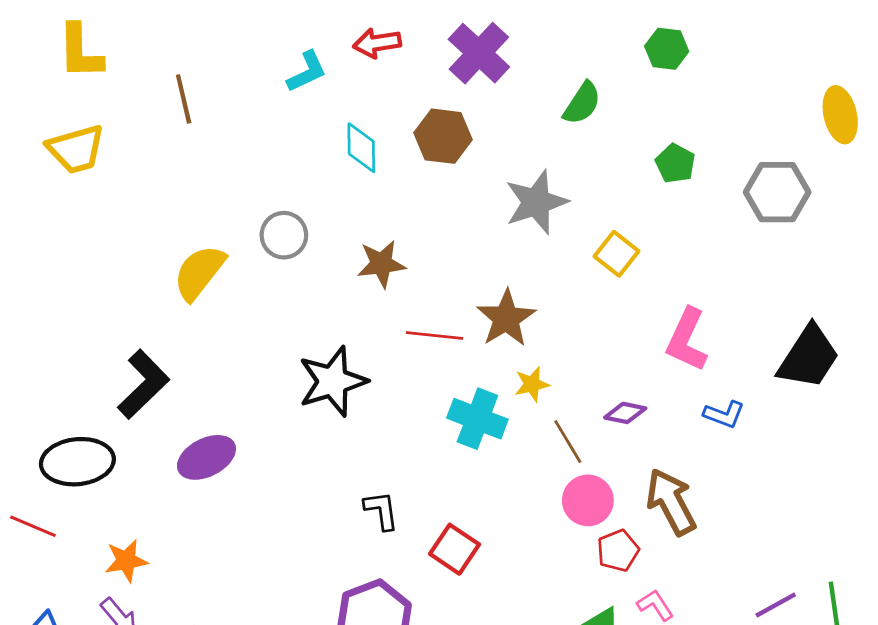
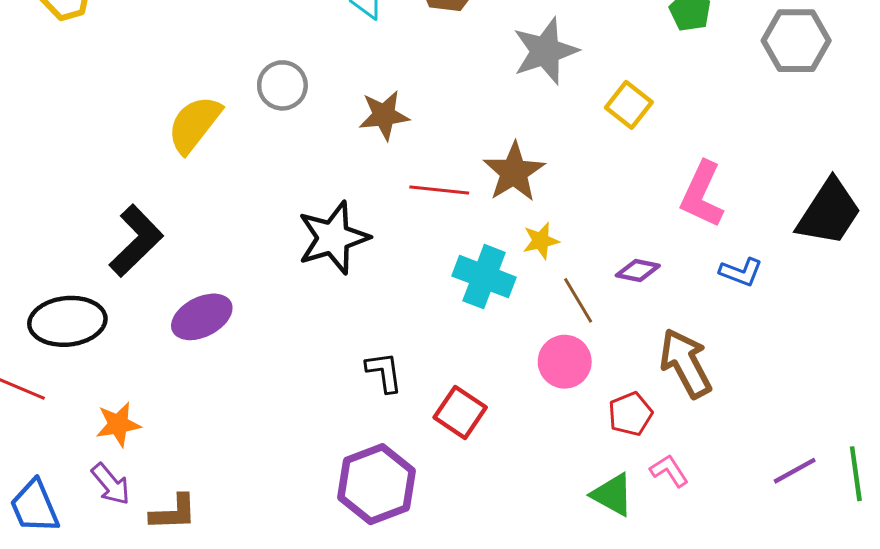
pink circle: (588, 500) -> (565, 362), moved

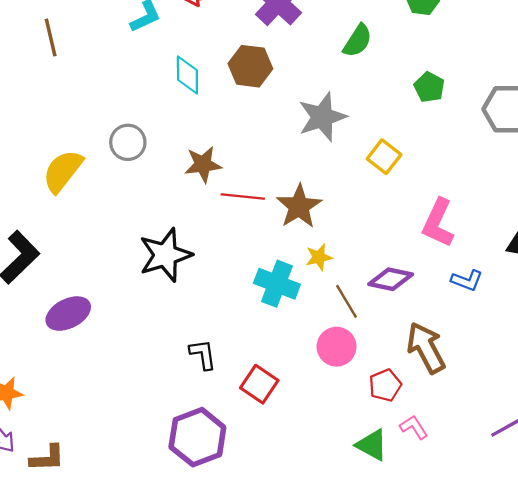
red line: (439, 190) -> (243, 196), moved
purple diamond: (638, 271) -> (391, 279), size x1.4

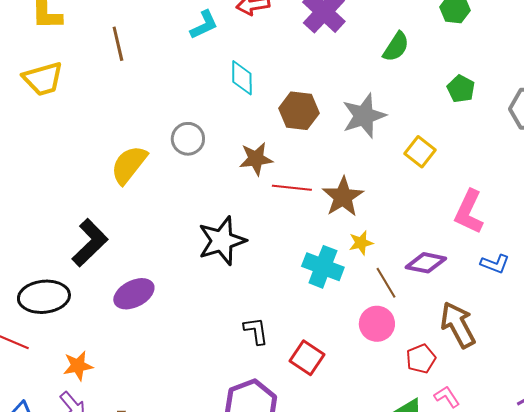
brown hexagon: (250, 66) -> (299, 111), moved

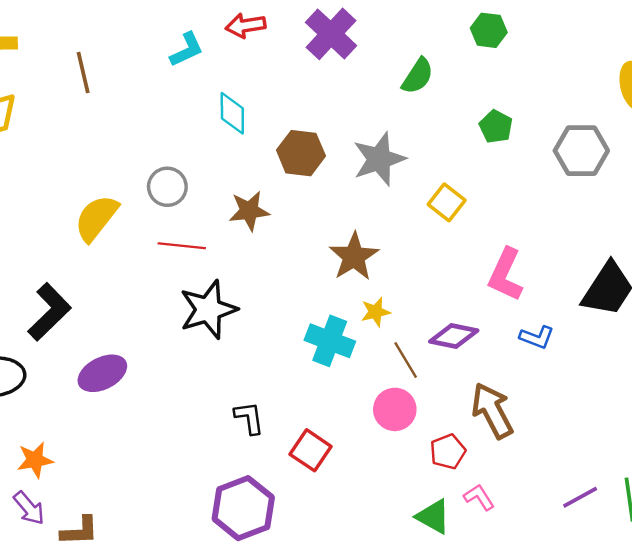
red line: (292, 188) -> (182, 246), moved

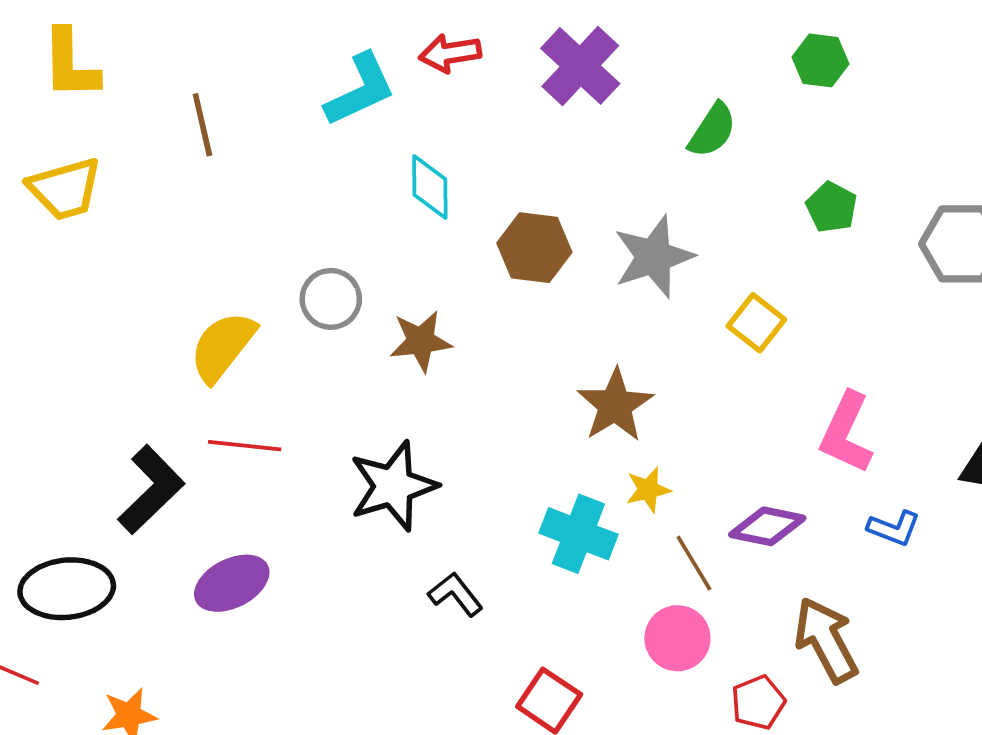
cyan L-shape: (187, 50) -> (360, 90), size x1.4
brown star: (249, 211) -> (421, 341), moved
red line: (182, 246) -> (245, 446), moved
black L-shape: (249, 418) -> (456, 594), moved, turned -30

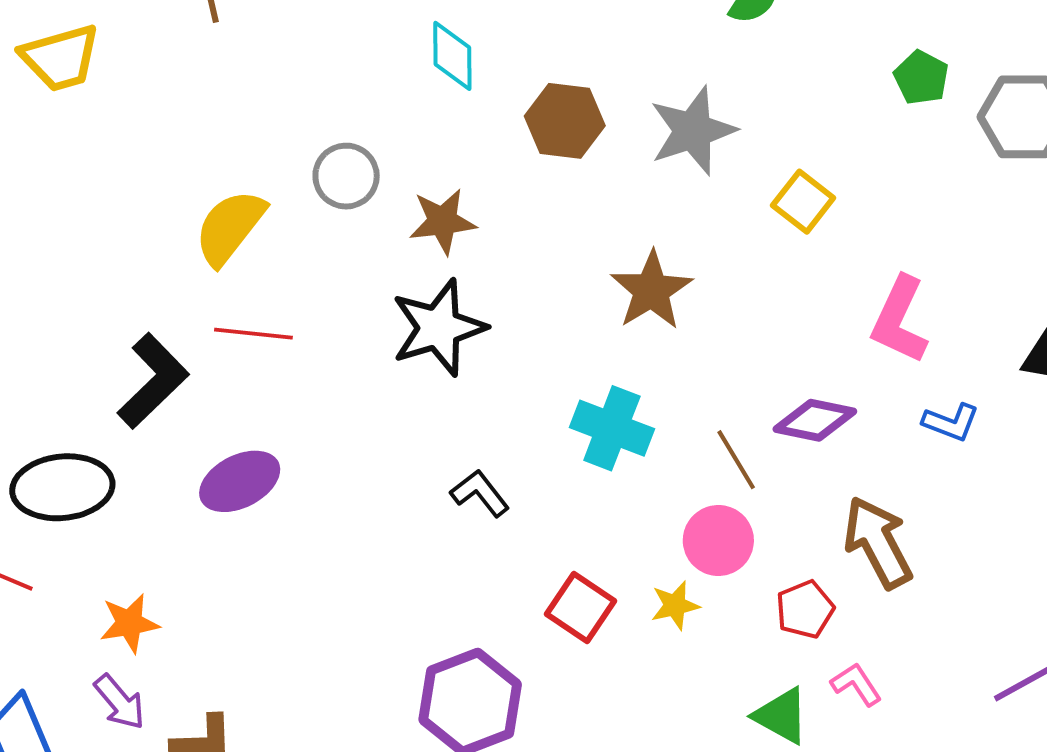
green pentagon: (832, 207) -> (921, 78), moved
black star: (393, 486) -> (439, 328), moved
yellow star: (648, 490) -> (675, 605), moved

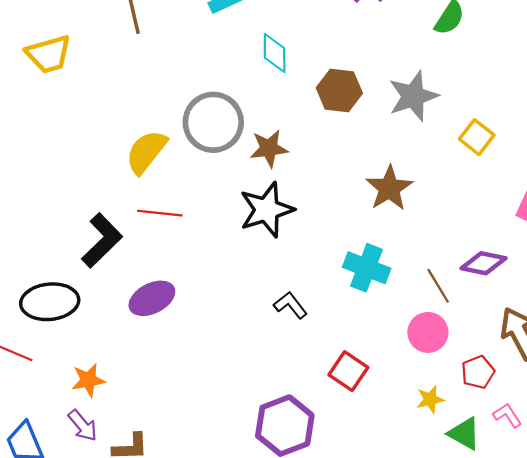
gray circle: (346, 176) -> (213, 122), size x1.6
yellow star: (675, 605) -> (430, 399), moved

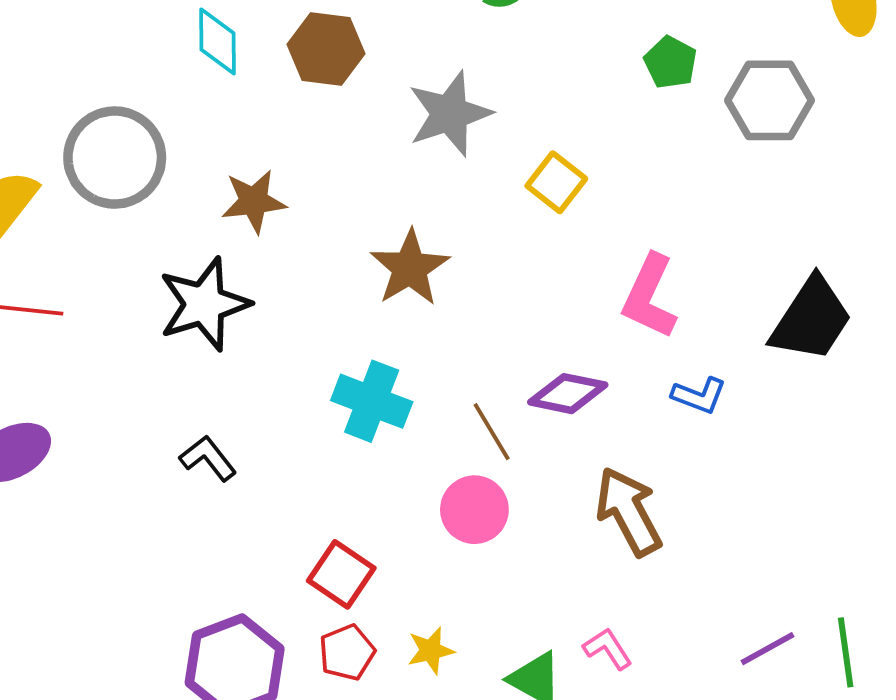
brown hexagon: (339, 91) -> (326, 49), moved
brown star: (269, 148) -> (254, 201), moved
black L-shape: (290, 305) -> (208, 458), moved
red pentagon: (478, 372) -> (347, 652), moved
yellow star: (430, 399) -> (431, 651), moved

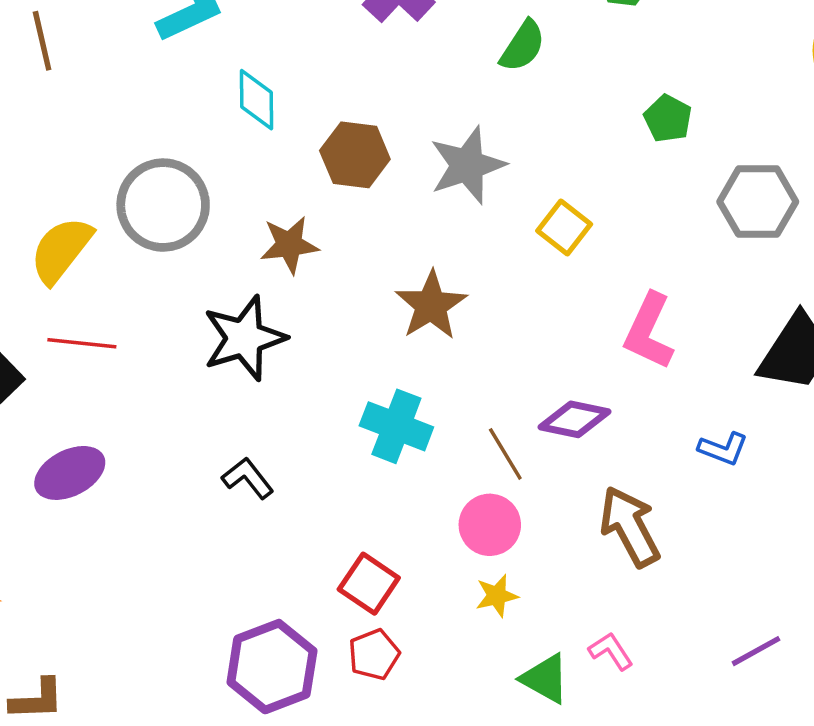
brown hexagon: (326, 49) -> (355, 155), moved
gray hexagon: (769, 100) -> (758, 202), moved
blue L-shape: (699, 395) -> (723, 449), moved
yellow star: (431, 651) -> (497, 596), moved

